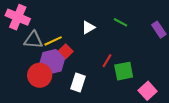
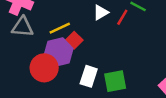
gray triangle: (33, 40) -> (22, 27), moved
red line: (107, 61) -> (122, 17), moved
green square: (124, 71) -> (115, 81), moved

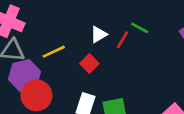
red square: (74, 40) -> (89, 64), moved
purple hexagon: (59, 52) -> (25, 75), moved

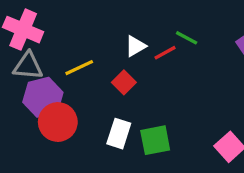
red line: (122, 40) -> (165, 53), turned 30

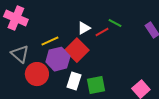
gray triangle: (28, 66) -> (20, 54), moved, turned 36
red square: (124, 82) -> (77, 50), size x1.6
purple hexagon: (43, 97) -> (58, 59), moved

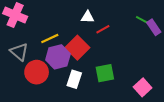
green line: (115, 23) -> (143, 20), moved
white triangle: (84, 28) -> (88, 17), moved, turned 32
green square: (96, 85) -> (105, 73), moved

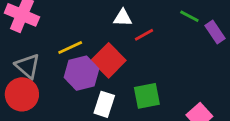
green line: (143, 20) -> (189, 16), moved
red circle: (37, 72) -> (22, 94), moved

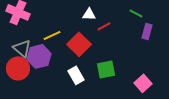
purple rectangle: (215, 32) -> (147, 31), moved, turned 49
purple hexagon: (82, 73) -> (39, 56), moved
white rectangle: (104, 104) -> (76, 75), turned -48

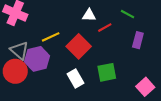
green line: (136, 13) -> (128, 14), moved
purple rectangle: (147, 31) -> (138, 40), moved

